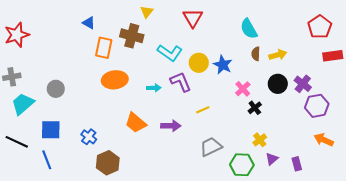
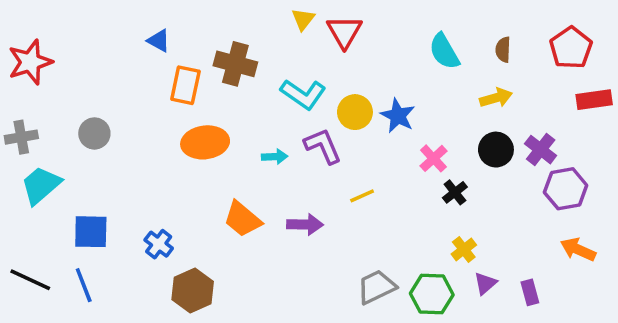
yellow triangle: (147, 12) -> (303, 19), moved
brown semicircle: (256, 54) -> (503, 50), moved
gray circle: (56, 89) -> (94, 133), moved
black line: (17, 142) -> (30, 280), moved
gray trapezoid: (211, 147) -> (376, 287), moved

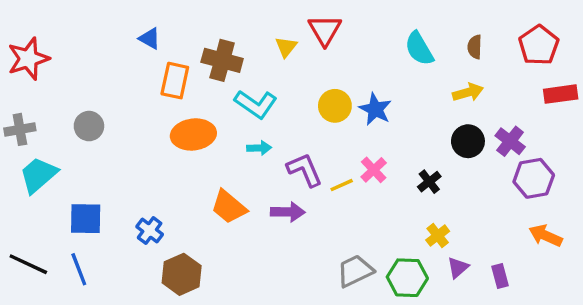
yellow triangle: (303, 19) -> (286, 47), moved
cyan L-shape: (303, 94) -> (256, 104), moved
purple L-shape: (323, 146) -> (305, 170), moved
pink cross: (433, 158) -> (374, 170), moved

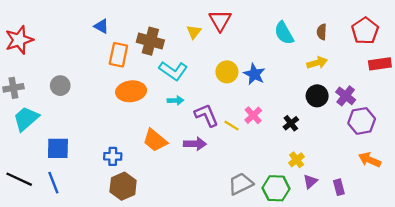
yellow line: (342, 185) -> (231, 126), turned 56
blue cross: (150, 230) -> (113, 156), moved, turned -36

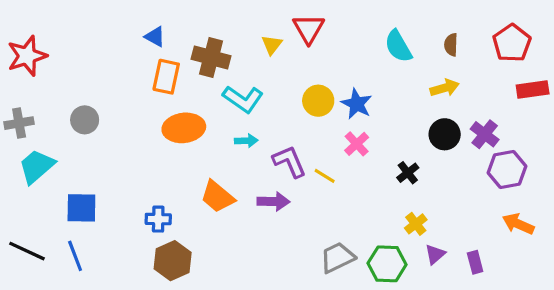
blue triangle: (101, 26) -> (155, 37), moved
pink cross: (253, 115) -> (357, 144), moved

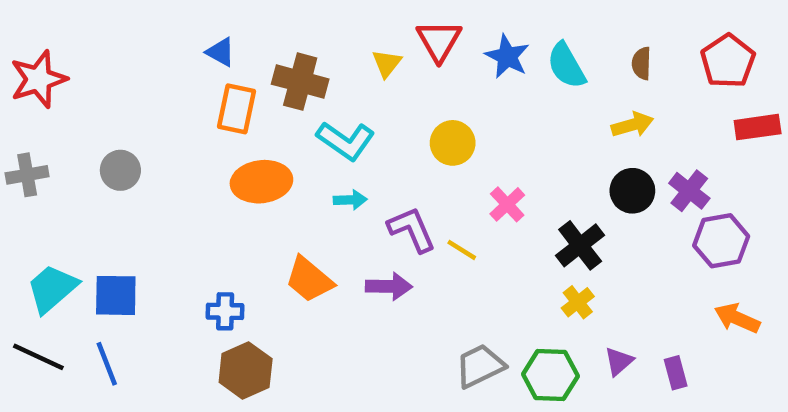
blue star: (357, 104) -> (507, 56), moved
cyan trapezoid: (37, 166) -> (52, 289), moved
black cross: (408, 173) -> (580, 245), size x1.5
yellow cross: (416, 224) -> (578, 302), moved

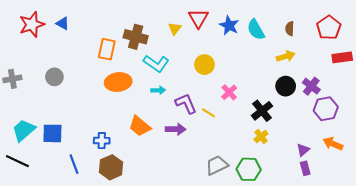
blue triangle: (221, 52) -> (63, 23), moved
red star: (38, 79) -> (32, 24), moved
purple triangle: (619, 361) -> (303, 150), moved
blue line: (107, 364) -> (74, 164), moved

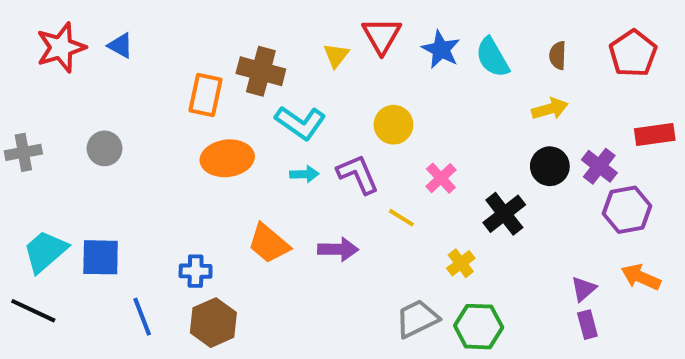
red rectangle: (342, 57) -> (655, 135), moved
purple L-shape: (186, 104) -> (358, 174), moved
yellow cross: (261, 136) -> (461, 263), moved

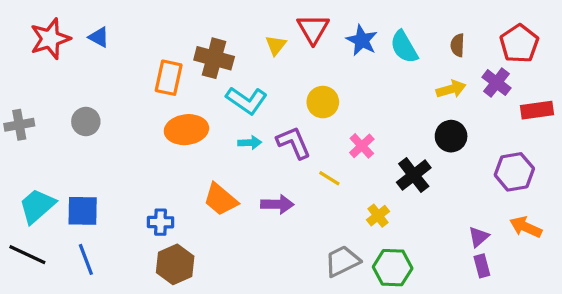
purple cross: (599, 166) -> (496, 83), moved
blue line: (142, 317) -> (86, 259), moved

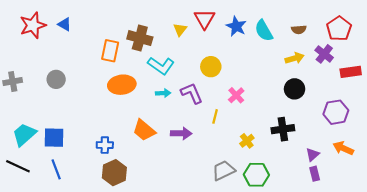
brown semicircle: (458, 45) -> (299, 30), turned -96
black cross: (414, 175) -> (283, 129), moved, turned 30
yellow line: (329, 178) -> (215, 116), turned 72

